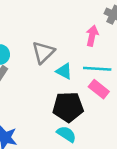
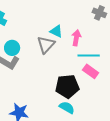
pink arrow: (92, 36) -> (76, 38), moved
cyan triangle: (64, 71) -> (56, 31), moved

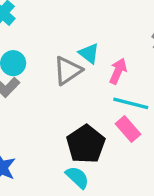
black pentagon: (67, 86) -> (86, 144), turned 30

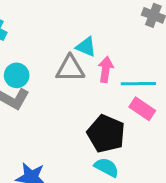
gray triangle: (68, 71) -> (70, 69), turned 48
pink arrow: (118, 71) -> (106, 69), moved

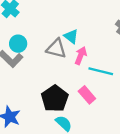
pink rectangle: (142, 109) -> (87, 95), moved
black pentagon: (106, 134) -> (55, 98), moved

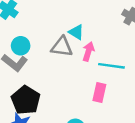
pink rectangle: (87, 95) -> (99, 93), turned 60
black pentagon: (55, 98) -> (26, 100), moved

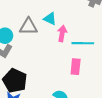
gray triangle: (62, 47) -> (28, 27), moved

